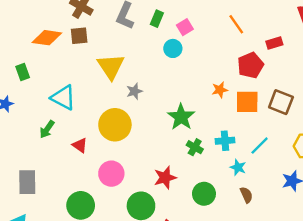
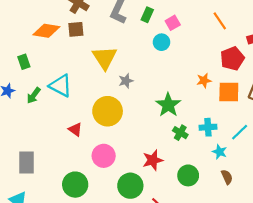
green arrow: (47, 129) -> (34, 95), moved

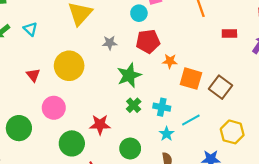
red pentagon: (232, 58) -> (148, 41), moved
gray star: (126, 81) -> (110, 43), moved
cyan triangle: (61, 86) -> (30, 29), size x0.6

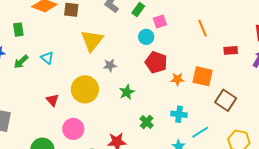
red pentagon: (148, 41) -> (156, 62), turned 30
gray star: (110, 43) -> (110, 65), moved
green star: (129, 75) -> (127, 92), moved, size x0.7
orange square: (191, 79) -> (203, 76), moved
cyan cross: (162, 107) -> (179, 114), moved

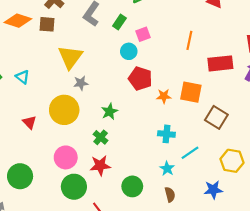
orange line: (203, 28) -> (189, 40), turned 36
red rectangle: (231, 50) -> (220, 63), size x1.6
gray star: (110, 65) -> (81, 83), moved
green cross: (147, 122) -> (101, 137), moved
pink circle: (73, 129) -> (66, 157), moved

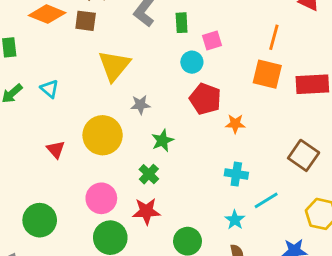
green rectangle: (119, 22) -> (182, 23), turned -40
orange line: (189, 40) -> (274, 37), moved
gray star: (81, 83) -> (140, 105), moved
orange square: (191, 92) -> (267, 74), moved

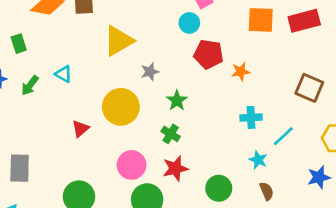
yellow triangle: (114, 66) -> (119, 41), turned 32
red triangle: (56, 149) -> (80, 129), turned 42

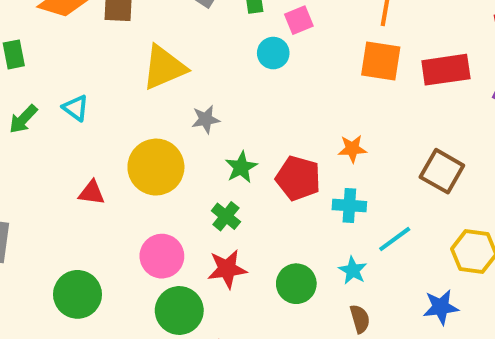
red pentagon: (208, 54) -> (298, 178), moved
orange star: (241, 71) -> (352, 149), moved
red triangle: (80, 129) -> (92, 193), turned 42
green circle: (219, 188) -> (296, 284), moved

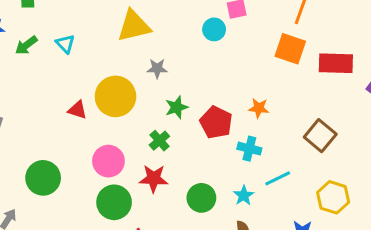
red triangle: (92, 193) -> (78, 110), moved

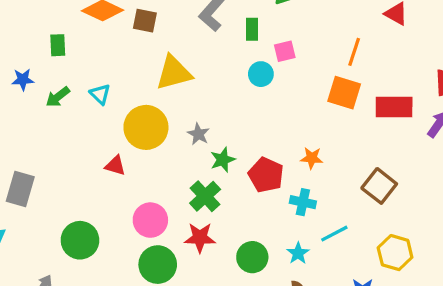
gray star: (157, 68) -> (198, 134), moved, turned 30
yellow circle: (115, 96) -> (146, 127), moved
green cross: (159, 141) -> (205, 196), size x1.4

